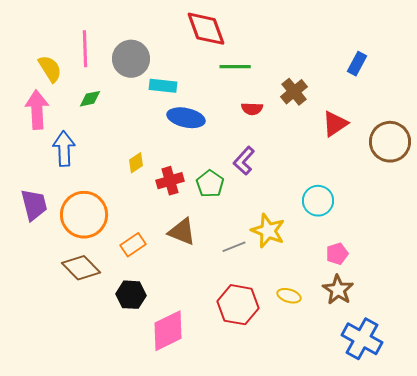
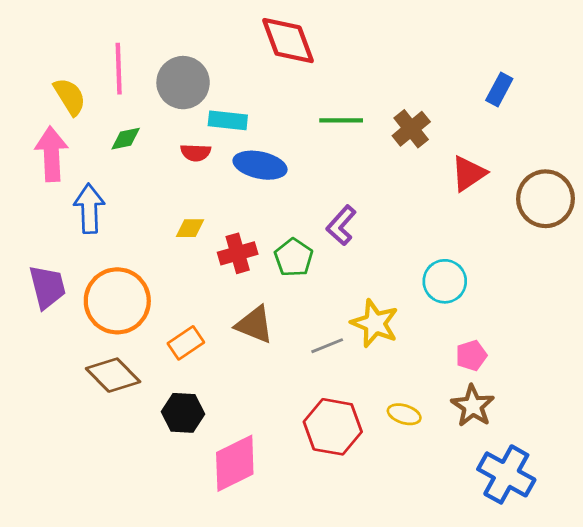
green line: (235, 67) -> (341, 120), moved
red semicircle: (252, 109) -> (196, 153), moved
yellow diamond: (136, 163) -> (190, 228), turned 35

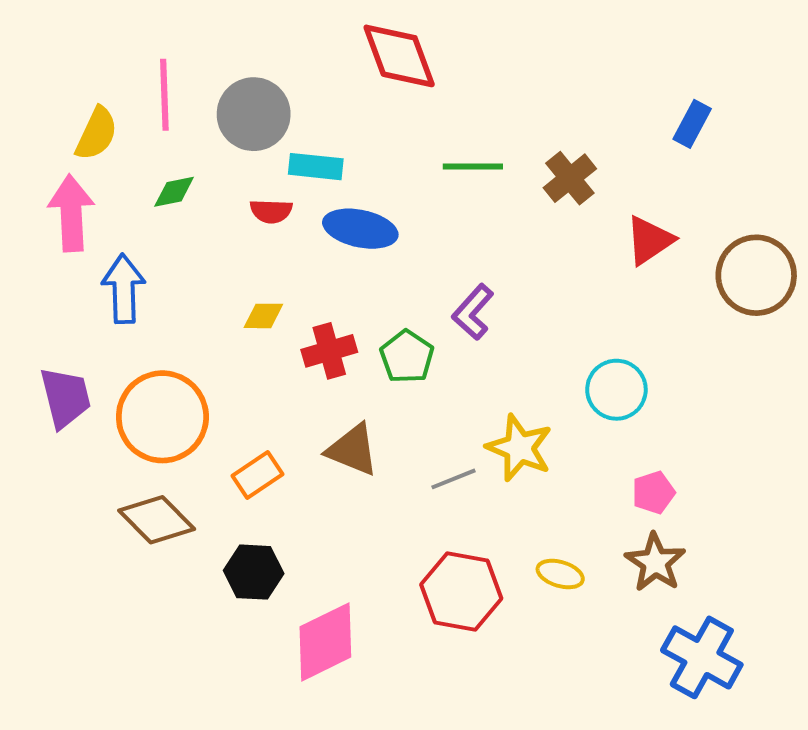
yellow semicircle: (70, 97) -> (96, 134), turned 57

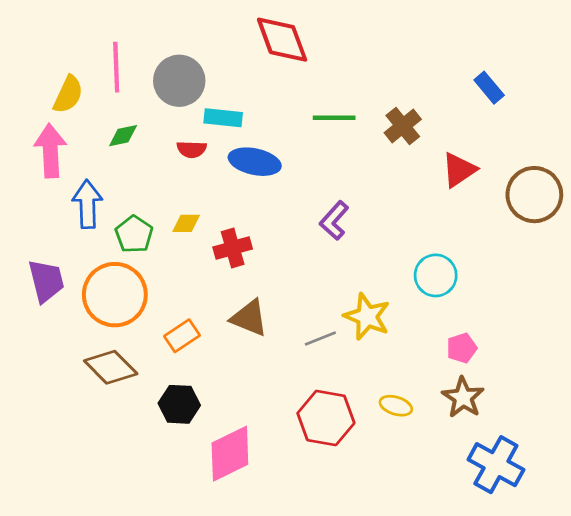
blue rectangle: (692, 124) -> (489, 88), turned -68
green pentagon: (407, 357) -> (134, 234), moved

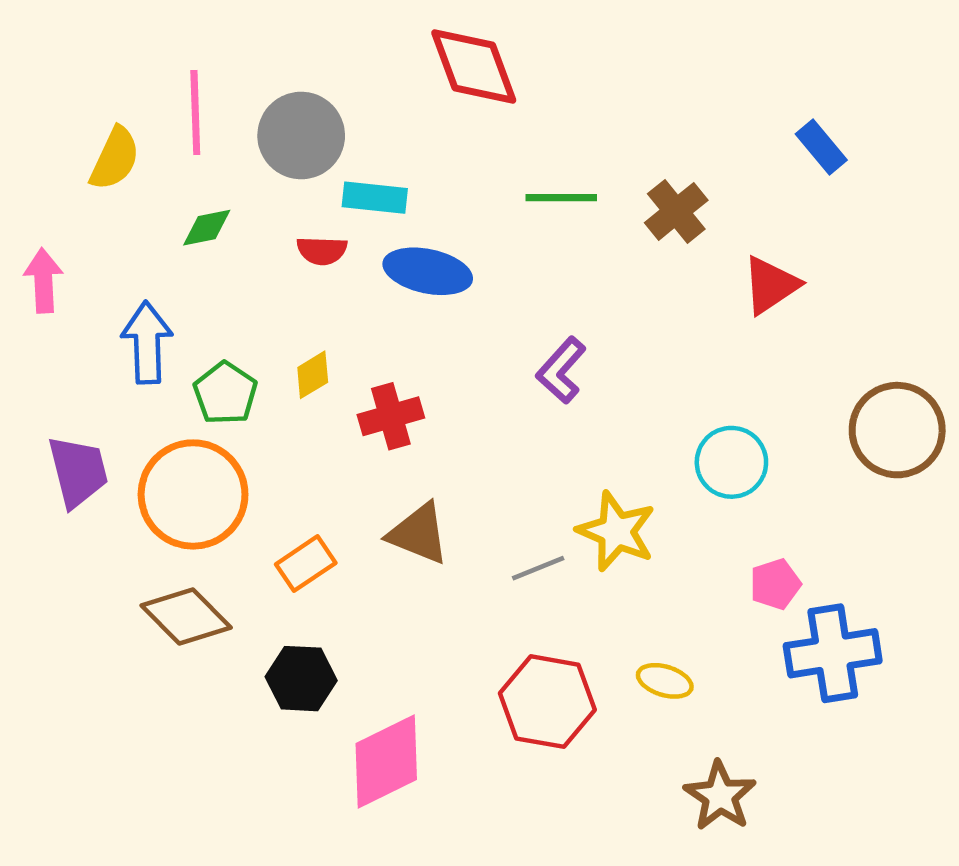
pink arrow: (50, 151) -> (43, 280), moved, size x0.7
brown circle: (534, 195) -> (897, 430), moved
yellow diamond: (186, 223) -> (313, 375), turned -32
brown star: (463, 397) -> (720, 796), moved
blue cross: (496, 465) -> (833, 653), moved, turned -38

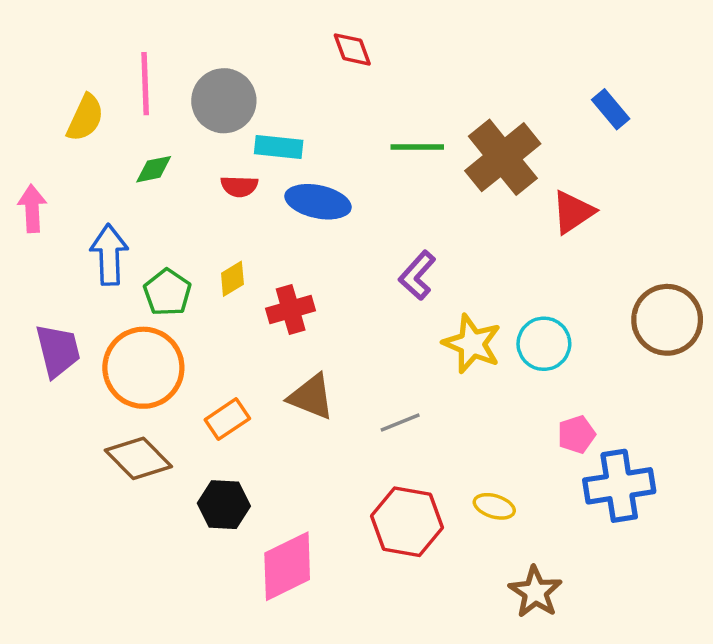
red diamond: (474, 66) -> (352, 49), size x0.6
brown cross: (676, 211) -> (503, 157), size x1.6
yellow star: (616, 531) -> (472, 344), moved

